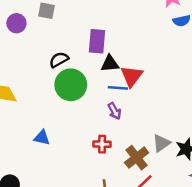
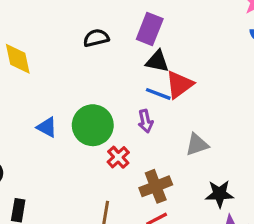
green circle: (71, 85) -> (93, 125), moved
gray triangle: (161, 143) -> (197, 144), moved
red cross: (102, 144) -> (118, 157), turned 30

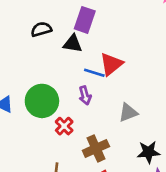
black triangle: (157, 61) -> (73, 44), moved

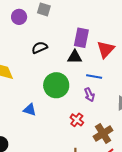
black semicircle: (41, 29) -> (40, 48), moved
red triangle: (111, 64) -> (106, 49), moved
green circle: (42, 101) -> (56, 85), moved

